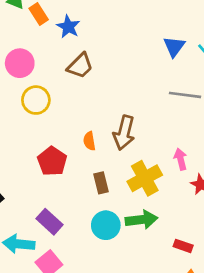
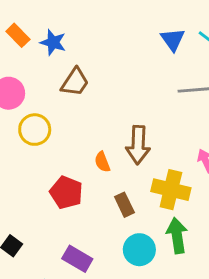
yellow cross: (145, 178) -> (171, 190), turned -36
green arrow: (141, 220) -> (177, 236), turned -80

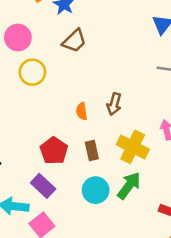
brown arrow: (138, 145) -> (114, 104), size x0.7
red pentagon: (66, 192) -> (54, 151), moved
green arrow: (177, 236) -> (129, 186), turned 32

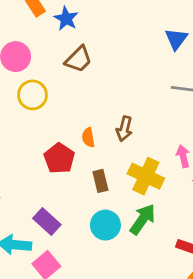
red pentagon: (54, 151) -> (59, 158), moved

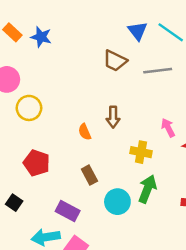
brown trapezoid: (79, 59) -> (115, 61), moved, turned 85
red pentagon: (59, 158) -> (37, 163), moved
yellow cross: (146, 176) -> (141, 152), size x0.7
brown rectangle: (100, 181) -> (89, 175), moved

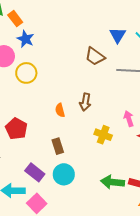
blue star: (41, 37) -> (25, 39), moved
yellow circle: (29, 108) -> (26, 73), moved
green arrow: (147, 189) -> (113, 182), moved, turned -115
cyan circle: (117, 202) -> (64, 174), moved

